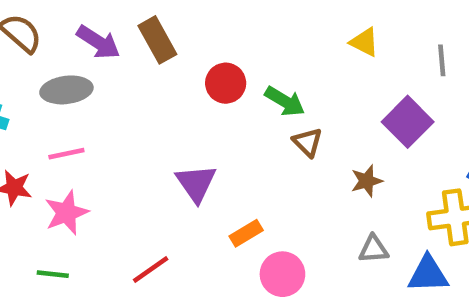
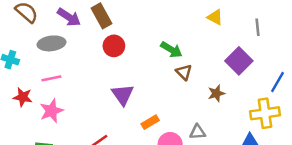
red circle: (226, 83) -> (114, 46), moved
gray triangle: (373, 249) -> (198, 132), moved

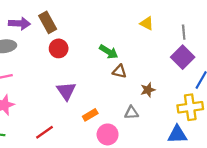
purple arrow: (69, 17) -> (19, 23), turned -30
purple square: (239, 61) -> (183, 57), moved
brown triangle: (184, 72) -> (120, 71), turned -32
gray triangle: (198, 132) -> (132, 113), moved

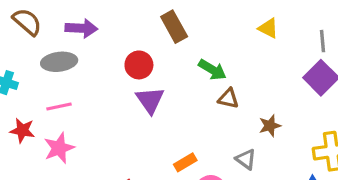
brown rectangle: (48, 22) -> (174, 27), moved
purple triangle: (66, 91) -> (150, 100), moved
gray triangle: (132, 113) -> (246, 159), turned 40

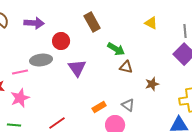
gray ellipse: (59, 62) -> (41, 60), moved
red circle: (139, 65) -> (61, 41), moved
gray triangle: (246, 159) -> (128, 105), moved

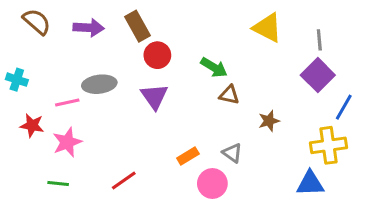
brown rectangle: (92, 22) -> (138, 26), moved
yellow triangle: (151, 23) -> (267, 28), size x1.5
red circle: (61, 41) -> (157, 55), moved

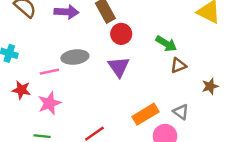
brown triangle: (229, 95) -> (178, 66), turned -35
orange rectangle: (188, 156) -> (146, 114), size x1.5

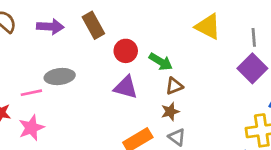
red circle: (121, 34) -> (126, 51), moved
purple triangle: (119, 67) -> (126, 87), moved, turned -40
brown star: (210, 86) -> (170, 112), moved

